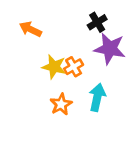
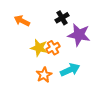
black cross: (97, 22) -> (62, 18), moved
cyan arrow: (97, 97) -> (70, 70), turned 54

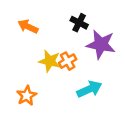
black cross: (62, 18) -> (79, 23), turned -32
orange star: (44, 75) -> (27, 96), moved

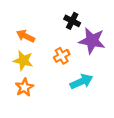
orange arrow: (28, 27) -> (26, 36), moved
yellow star: (50, 61) -> (23, 61), moved

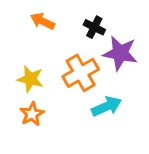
orange arrow: (26, 36) -> (43, 21), moved
orange cross: (62, 56) -> (81, 73), size x1.6

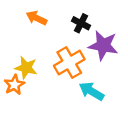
cyan arrow: (106, 106) -> (91, 91), turned -125
orange star: (32, 114) -> (14, 85), moved

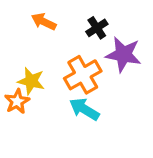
black cross: (81, 23) -> (97, 28), turned 30
cyan arrow: (91, 91) -> (84, 109), moved

